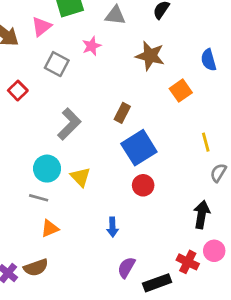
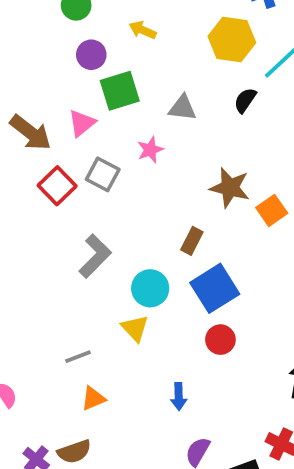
brown star: (150, 56) -> (230, 188), moved
red square: (18, 91) -> (57, 186), moved, size x1.4
gray L-shape: (69, 124) -> (95, 256), moved
cyan circle: (47, 169) -> (150, 288), moved
gray line: (39, 198) -> (78, 357), turned -36

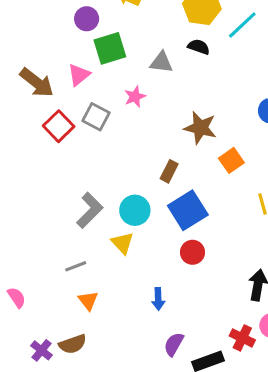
black semicircle: (245, 100) -> (199, 47), moved, turned 75
orange square: (272, 210) -> (231, 160), moved
gray L-shape: (95, 256) -> (90, 210), moved
orange triangle: (93, 398) -> (88, 301), turned -45

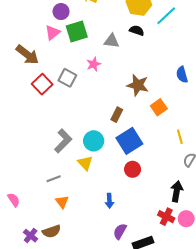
pink triangle: (79, 75) -> (53, 33), moved
red cross: (242, 338) -> (166, 217), moved

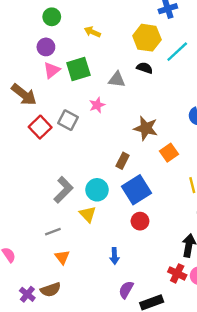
purple circle: (61, 12) -> (46, 47), moved

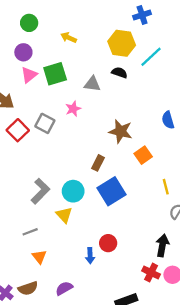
red circle: (140, 221) -> (108, 243), moved
purple semicircle: (126, 290) -> (64, 288), moved, turned 30

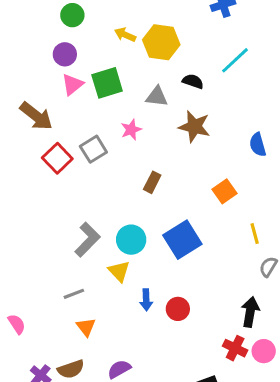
yellow hexagon: (122, 43) -> (161, 42), moved
gray square: (45, 123) -> (93, 149), turned 30
brown star: (121, 131) -> (194, 127), moved
brown rectangle: (98, 163) -> (152, 182), moved
blue arrow: (90, 256) -> (146, 300), moved

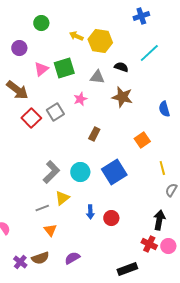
purple circle: (65, 54) -> (19, 48), moved
yellow triangle: (119, 271) -> (62, 198), moved, turned 35

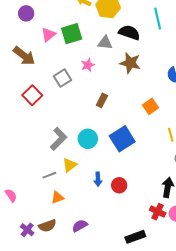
cyan line: (149, 53) -> (158, 18), turned -60
black semicircle: (121, 67) -> (129, 33), size x1.5
red square: (31, 118) -> (32, 95), moved
orange triangle: (50, 230) -> (57, 197), turned 48

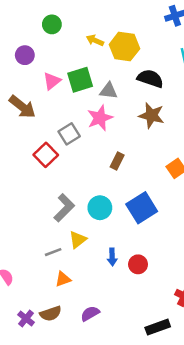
gray triangle: (105, 43) -> (108, 91), moved
pink star: (88, 65) -> (100, 118), size x1.5
red square: (32, 95) -> (46, 155), moved

